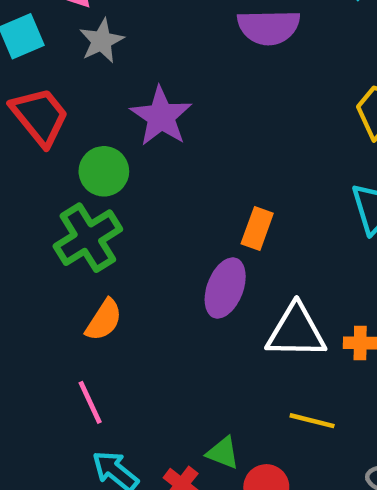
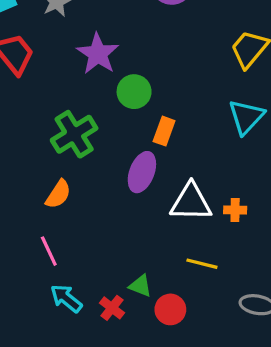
green circle: (104, 171) -> (134, 92), moved
green cross: (88, 238) -> (74, 134), moved

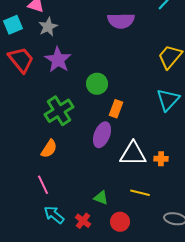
purple star: (98, 54) -> (58, 60), moved
green triangle: (140, 286) -> (101, 198), moved

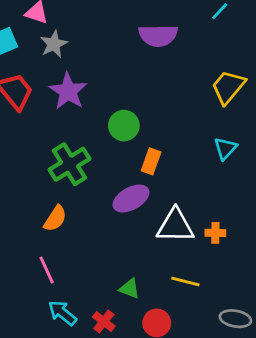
cyan triangle: (168, 100) -> (225, 148), size x0.7
purple ellipse: (102, 135) -> (131, 199), turned 40

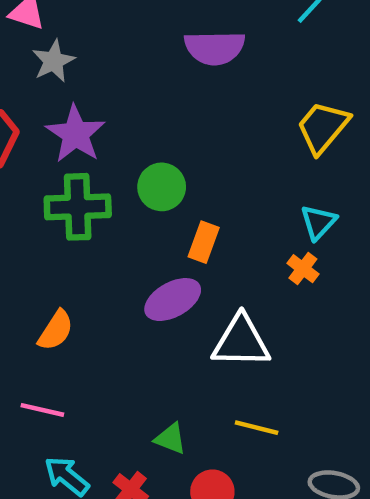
green cross: (70, 164) -> (78, 207), moved, turned 30
orange cross: (215, 233) -> (303, 269), moved, turned 36
pink line: (47, 270) -> (42, 410), turned -52

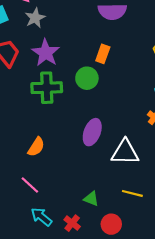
orange rectangle: (204, 242) -> (103, 54), moved
purple ellipse: (173, 300) -> (92, 132), turned -40
pink line: (42, 410) -> (30, 185), turned 30

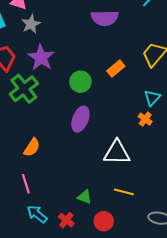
orange rectangle: (103, 54) -> (116, 69), moved, turned 30
green cross: (47, 88) -> (24, 89), moved, turned -36
purple ellipse: (92, 132) -> (80, 119), moved
pink line: (30, 185) -> (26, 184), turned 30

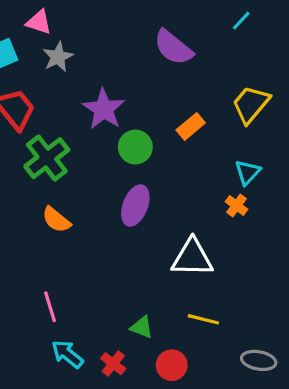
purple semicircle: (105, 18) -> (173, 47), turned 40
purple star: (41, 57) -> (104, 109), moved
orange semicircle: (32, 147) -> (56, 220), moved, turned 96

